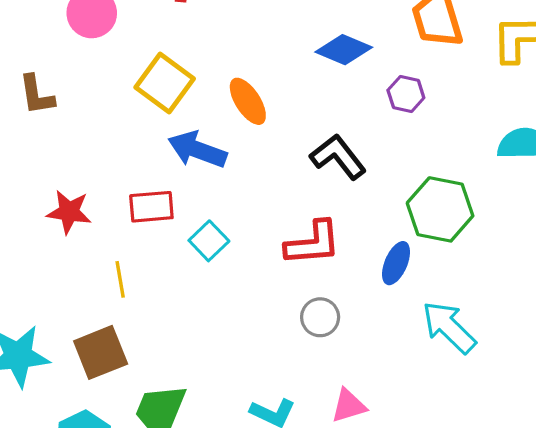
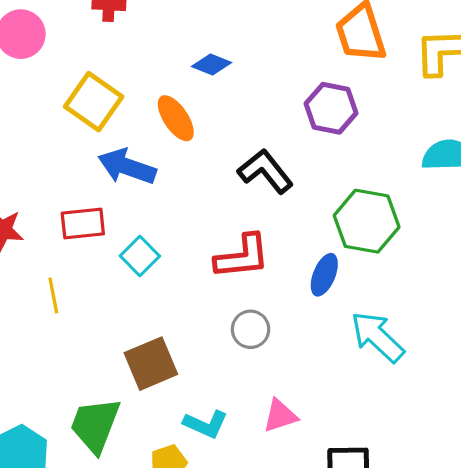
blue diamond: (344, 50) -> (212, 65), moved, size x0.7
purple hexagon: (406, 94) -> (331, 108), size x1.4
brown square: (101, 352) -> (151, 364), moved

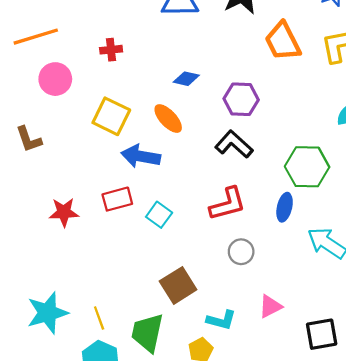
purple hexagon: (331, 108) -> (241, 99), moved
yellow line: (53, 295) -> (99, 318), moved

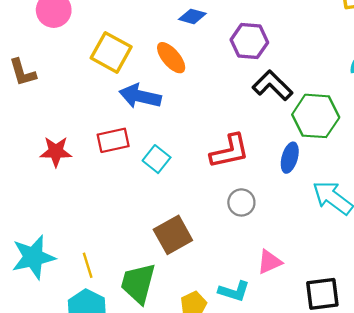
black L-shape: (234, 144) -> (272, 85), moved
cyan L-shape: (221, 320) -> (234, 291), moved

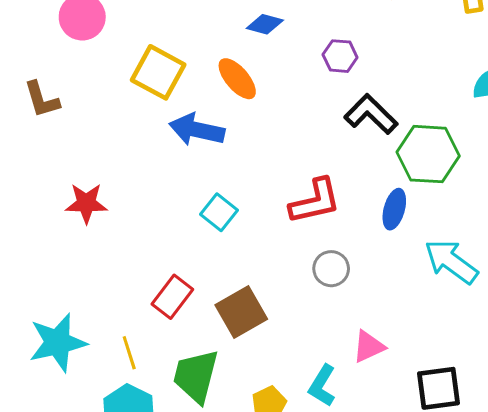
purple hexagon: (249, 41) -> (340, 56), size x0.7
red rectangle: (113, 140) -> (172, 297), moved, turned -40
cyan L-shape: (234, 291) -> (322, 386), turned 104

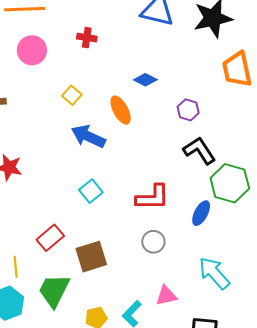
yellow square: (158, 72) -> (72, 95), size x0.6
cyan arrow: (451, 262) -> (214, 273), moved

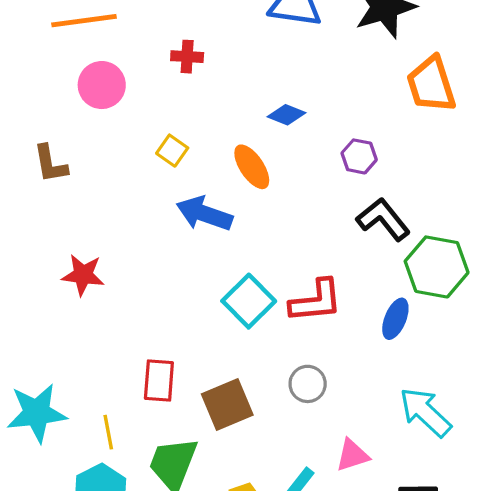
cyan square: (91, 191) -> (249, 301), moved, size x1.4
red rectangle: (50, 238) -> (159, 381), turned -40
gray circle: (153, 242) -> (308, 384), moved

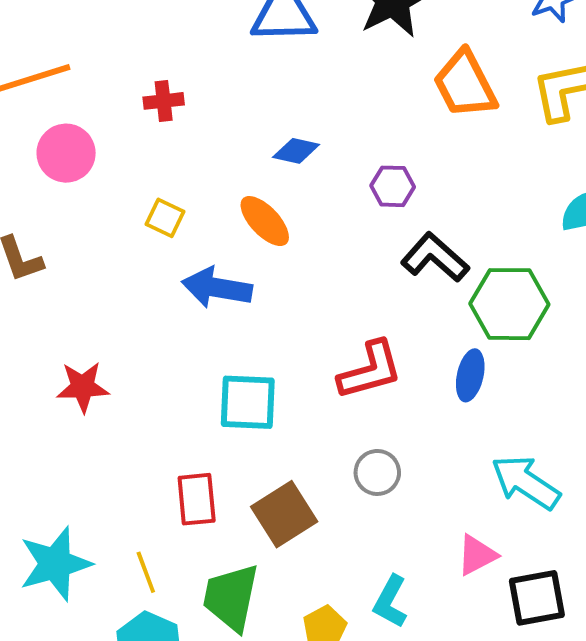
cyan square: (249, 301) -> (248, 402), moved, turned -33
pink triangle: (352, 455) -> (477, 555), moved

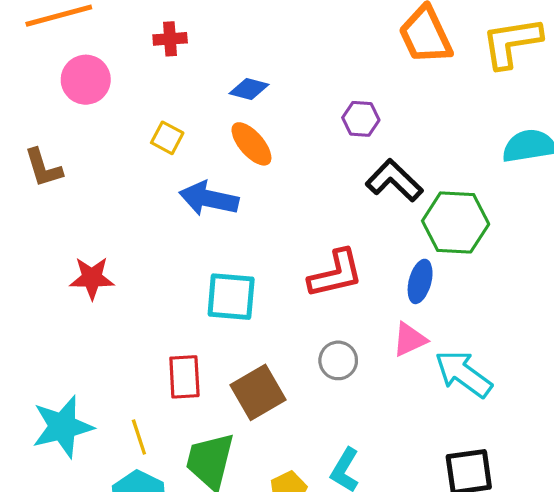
blue diamond: (296, 151) -> (249, 89), moved
pink triangle: (477, 555) -> (410, 339), moved

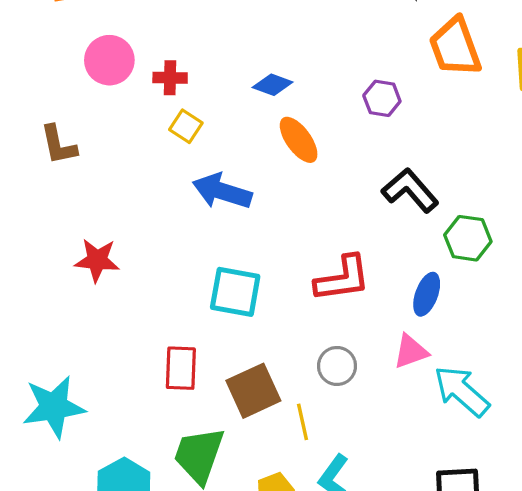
red cross: (170, 39) -> (170, 78), moved
purple hexagon: (361, 119) -> (382, 98), moved
orange ellipse: (251, 144) -> (299, 140), moved
green hexagon: (456, 222) -> (468, 238), size x0.7
yellow line: (139, 437) -> (303, 422), moved

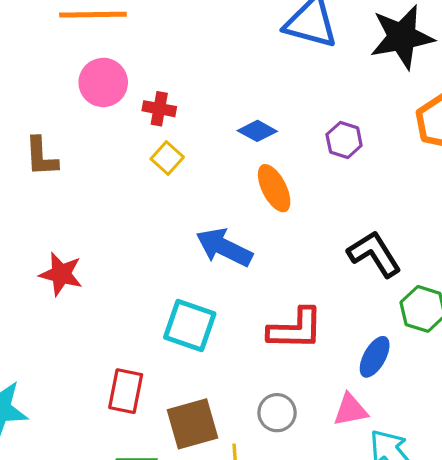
purple hexagon: (382, 98) -> (344, 140), moved
blue arrow: (222, 191) -> (224, 247), moved

